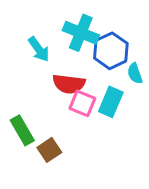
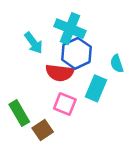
blue hexagon: (111, 51) -> (76, 53), moved
pink square: (82, 103) -> (65, 104), moved

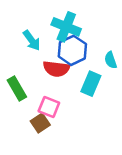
pink square: (65, 104) -> (49, 107), moved
green rectangle: (19, 113) -> (17, 89), moved

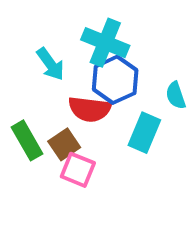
brown square: (40, 123) -> (64, 144), moved

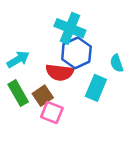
cyan arrow: (50, 64) -> (18, 59), moved, turned -85

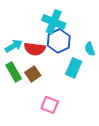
red semicircle: (60, 72) -> (35, 49), moved
pink square: (52, 112) -> (50, 105), moved

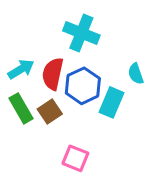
blue hexagon: (59, 41) -> (83, 86), moved
red semicircle: (35, 49) -> (53, 74), turned 95

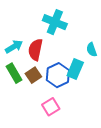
blue hexagon: (83, 86) -> (58, 75), moved
pink square: (75, 158) -> (51, 107), turned 36

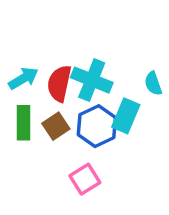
cyan cross: (55, 22) -> (92, 80), moved
green rectangle: (14, 73) -> (23, 123), turned 30

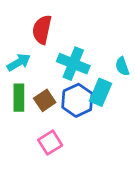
red semicircle: (59, 83) -> (42, 30), moved
pink square: (85, 179) -> (50, 143), moved

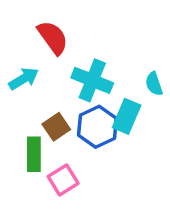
red semicircle: (42, 30) -> (53, 37), turned 132
green rectangle: (19, 98) -> (34, 154), moved

